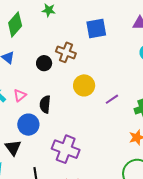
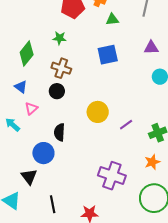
brown cross: (66, 52) -> (61, 68), moved
pink triangle: (20, 95) -> (31, 108), moved
purple cross: (66, 149) -> (112, 176), moved

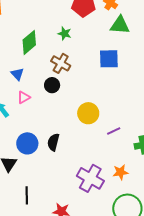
green triangle: (112, 19) -> (120, 25), size x1.5
black semicircle: (59, 132) -> (53, 142), moved
orange star: (152, 162) -> (120, 172), moved

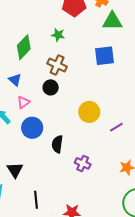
blue circle: (27, 143) -> (32, 128), moved
purple cross: (90, 178) -> (83, 163), moved, size x0.6

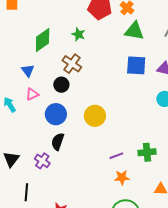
blue square: (105, 56) -> (136, 65), moved
purple line: (116, 127) -> (116, 156), moved
blue circle: (32, 128) -> (56, 114), moved
purple cross: (83, 163) -> (42, 161), moved

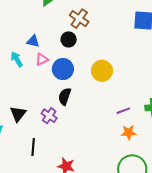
blue triangle: (28, 71) -> (33, 41), moved, turned -40
pink triangle: (32, 94) -> (42, 59), moved

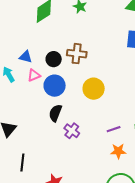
brown cross: (79, 19) -> (77, 54), moved, turned -30
black circle: (69, 39) -> (54, 59), moved
purple cross: (49, 116) -> (72, 131), moved

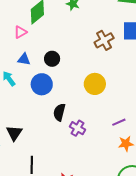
brown cross: (77, 54) -> (104, 40), moved, turned -30
pink triangle: (34, 75) -> (20, 32), moved
blue circle: (55, 86) -> (42, 84), moved

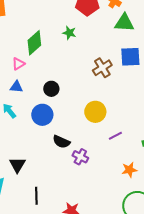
blue triangle: (24, 59) -> (16, 87), moved
black semicircle: (59, 112) -> (61, 142), turned -78
purple line: (119, 122) -> (115, 136), moved

